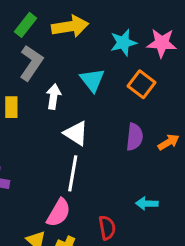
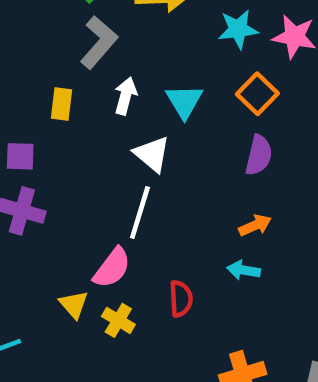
cyan triangle: (92, 80) -> (184, 101), moved
purple semicircle: (135, 137) -> (259, 155), moved
orange arrow: (169, 142) -> (255, 225), moved

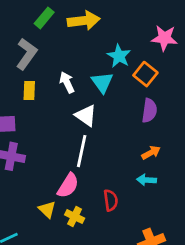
cyan star: (238, 29) -> (119, 56), moved, turned -30
gray L-shape: (99, 42) -> (27, 54), moved
white arrow: (126, 96) -> (67, 82), turned -35

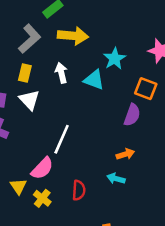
yellow arrow: (84, 21) -> (73, 36), moved
orange square: (145, 74) -> (146, 89), moved, turned -30
cyan triangle: (102, 82) -> (94, 80), turned -45
white triangle: (86, 116) -> (29, 100), moved

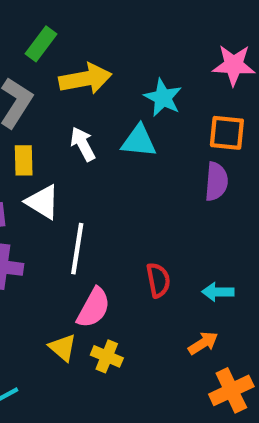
white line: (62, 139) -> (77, 249), moved
orange arrow: (125, 154) -> (203, 343), moved
red semicircle: (79, 190) -> (158, 280), moved

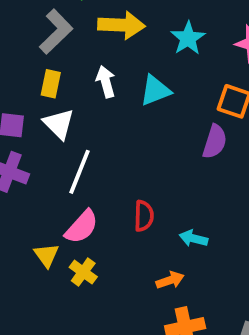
cyan star: (163, 98) -> (188, 38), moved
cyan triangle: (139, 141) -> (155, 90), turned -40

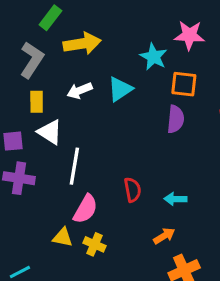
cyan star: (188, 38) -> (154, 57), moved
white arrow: (106, 82) -> (80, 91), turned -85
yellow triangle: (46, 255) -> (63, 237), turned -30

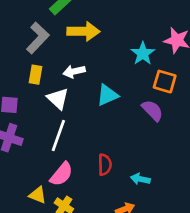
cyan triangle: (120, 89) -> (107, 95), moved
purple semicircle: (176, 119) -> (152, 110), turned -60
white triangle: (50, 132) -> (58, 99), moved

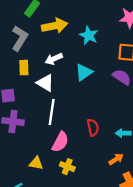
cyan star: (143, 53) -> (89, 35), moved
yellow triangle: (38, 195) -> (36, 163), moved

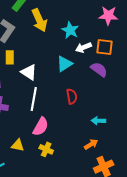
yellow arrow: (55, 26) -> (39, 20), turned 75
white arrow: (54, 59) -> (83, 47), moved
red semicircle: (93, 127) -> (72, 96), moved

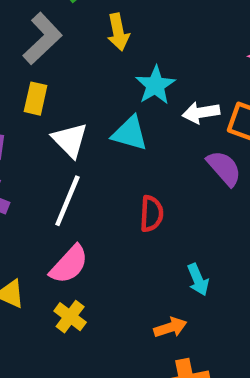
yellow arrow: (39, 20) -> (118, 32), size x0.7
cyan star: (70, 30) -> (155, 85), moved
cyan triangle: (64, 64) -> (130, 133), moved, turned 36
cyan arrow: (98, 121) -> (198, 280), turned -128

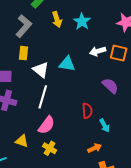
cyan star: (155, 85) -> (82, 21), moved
purple semicircle: (224, 168) -> (110, 86), moved
red semicircle: (151, 214) -> (87, 111), moved

